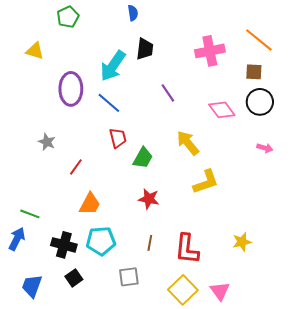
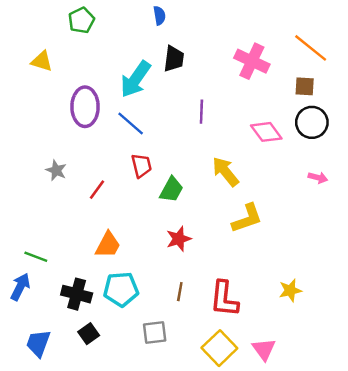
pink cross: (210, 51) -> (252, 61), turned 36
purple line: (168, 93) -> (201, 112), turned 36
red line: (76, 167) -> (97, 190), moved
red star: (149, 199) -> (179, 239), turned -30

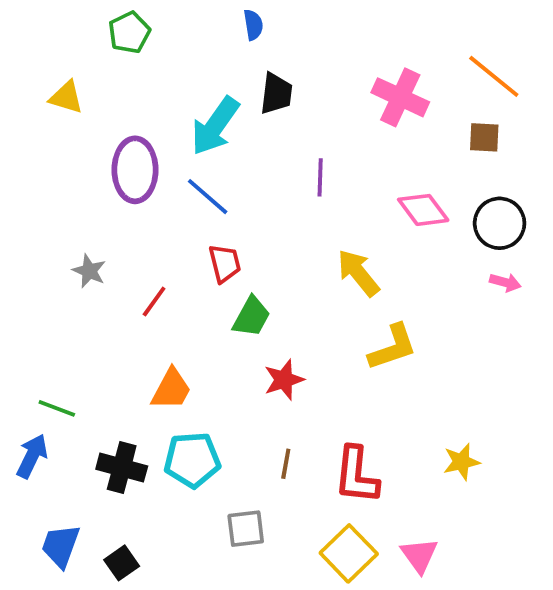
black circle: (312, 122) -> (500, 223), moved
green trapezoid: (171, 190) -> (251, 317), moved
black square: (89, 334) -> (122, 563), moved

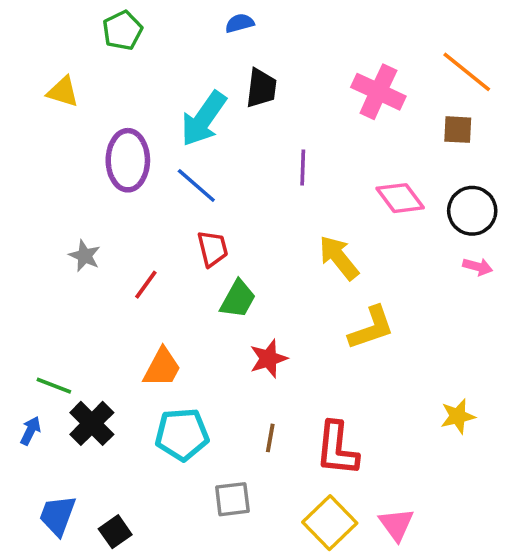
blue semicircle: (253, 25) -> (240, 23), turned -96
blue arrow: (32, 456) -> (30, 431), size x0.7
yellow star: (461, 462) -> (458, 416), moved
black cross: (122, 468) -> (92, 423), moved, turned 30

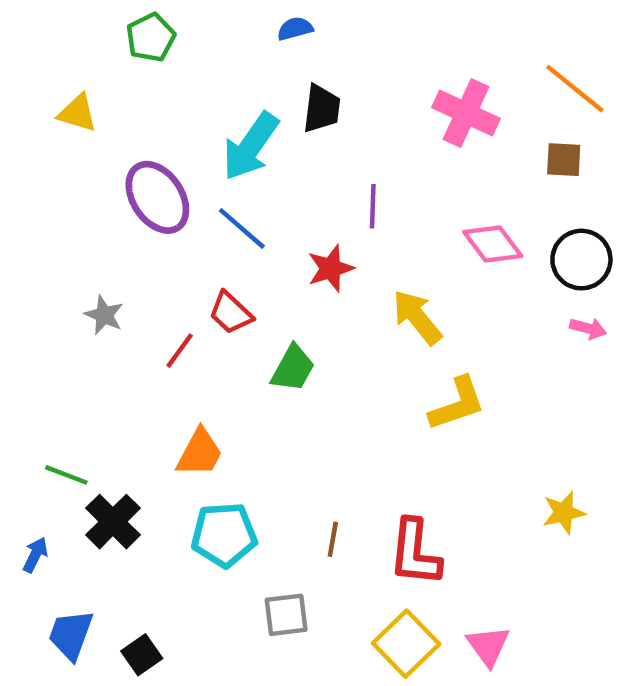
purple ellipse: (128, 160) -> (157, 197), turned -34
red trapezoid: (213, 249) -> (231, 313), moved, turned 147
red star: (268, 359) -> (331, 268), moved
blue arrow: (30, 431) -> (35, 555), moved

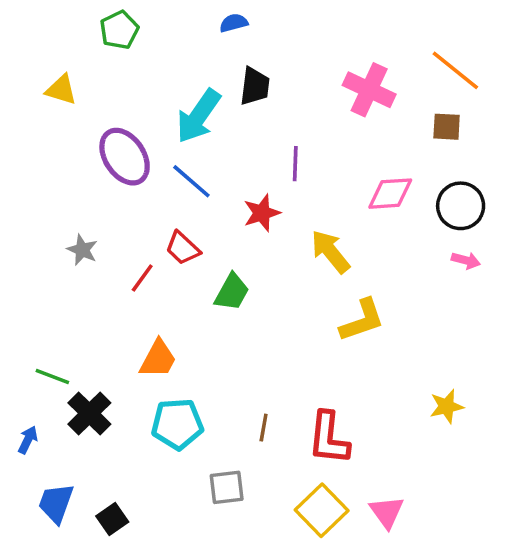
pink diamond: (493, 244) -> (390, 194), turned -57

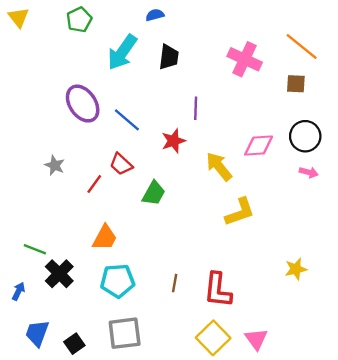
yellow triangle: (61, 90) -> (19, 17), moved, turned 35
cyan arrow: (198, 116) -> (122, 52), moved
pink diamond: (390, 194) -> (259, 146), moved
gray square: (227, 487) -> (125, 333), moved, size x1.4

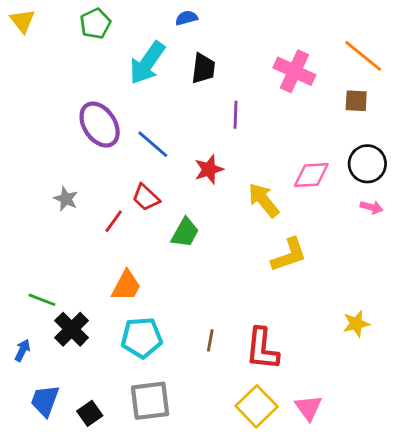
purple line: (196, 108) -> (236, 115), moved

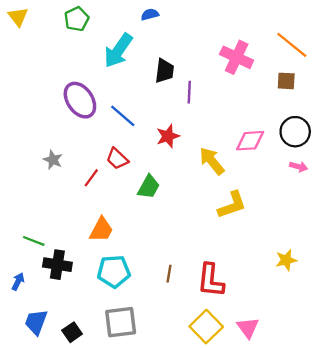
black trapezoid: (203, 68) -> (164, 71), moved
black cross: (72, 329) -> (57, 265), turned -36

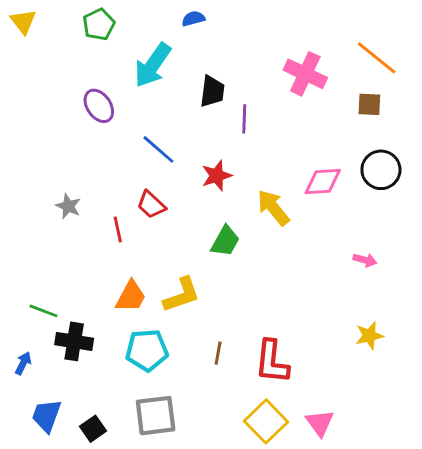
purple ellipse: (80, 100) -> (99, 106), moved, size x0.7
pink arrow: (299, 167) -> (365, 260), moved
red line: (91, 178) -> (118, 229), turned -48
green trapezoid: (149, 187) -> (225, 241), moved
yellow L-shape: (232, 205) -> (182, 295), moved

